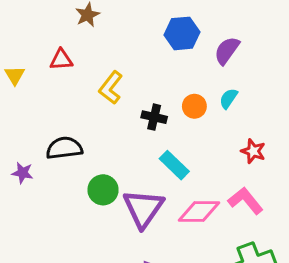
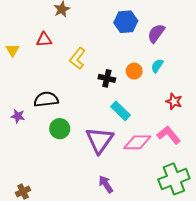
green circle: (103, 190) -> (60, 129), moved

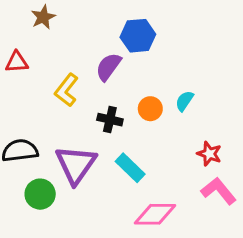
purple semicircle: (156, 33) -> (108, 67), moved
pink L-shape: (169, 135) -> (219, 191), moved
purple triangle: (100, 140) -> (76, 165), moved

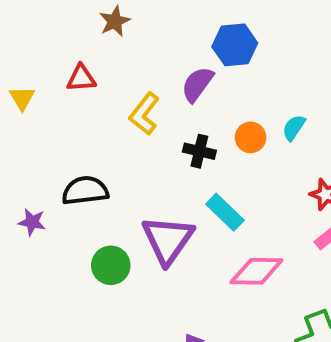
purple triangle: (76, 165) -> (168, 240), moved
green circle: (40, 194) -> (111, 265), moved

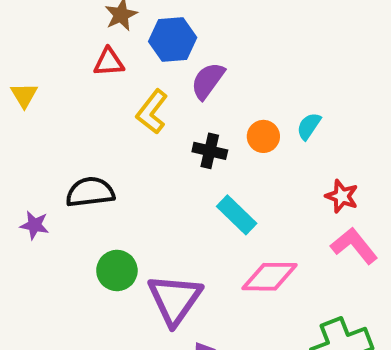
blue hexagon: (235, 45) -> (173, 39), moved
red triangle: (81, 78) -> (109, 62), moved
purple triangle: (168, 240) -> (175, 299), moved

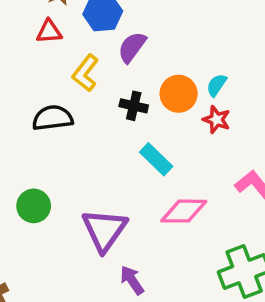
orange circle: (263, 136) -> (179, 94), size x1.4
black semicircle: (90, 192) -> (53, 118), moved
red star: (342, 196) -> (217, 120), moved
green circle: (117, 270) -> (34, 206), moved

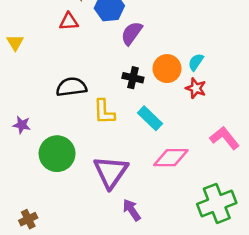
yellow L-shape: (85, 73) -> (104, 112), moved, turned -40
green circle: (34, 206) -> (57, 154), size x1.4

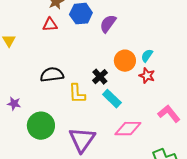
purple semicircle: (132, 33) -> (108, 24), moved
black cross: (133, 78) -> (100, 77), moved, turned 35

